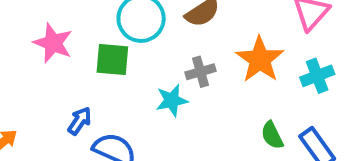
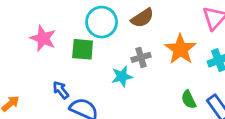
blue arrow: (80, 121) -> (61, 90), turned -72

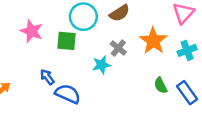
gray cross: (141, 57) -> (118, 48), turned -35

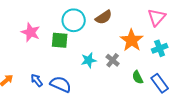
gray cross: (118, 48) -> (113, 60), moved
blue arrow: (47, 77) -> (37, 80), moved

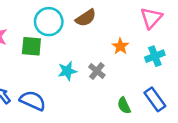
orange star: (132, 40) -> (120, 46), size x0.6
green semicircle: (138, 77) -> (124, 106), moved

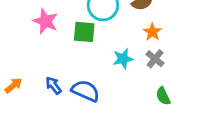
orange star: (120, 46) -> (152, 32), moved
green semicircle: (124, 106) -> (163, 96), moved

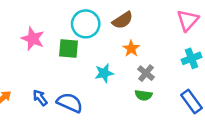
gray cross: (155, 59) -> (146, 73), moved
green semicircle: (163, 96) -> (143, 95), moved, turned -56

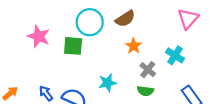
cyan cross: (191, 58) -> (175, 55), moved, turned -36
cyan star: (104, 73) -> (107, 83), moved

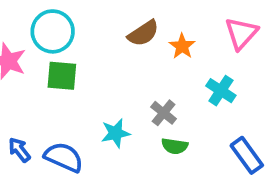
cyan circle: (90, 22) -> (53, 31), moved
orange star: (134, 46) -> (182, 46), moved
gray cross: (148, 70) -> (164, 113), moved

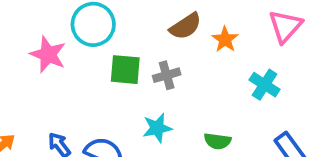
green square: (62, 76) -> (125, 70), moved
gray cross: (164, 113) -> (167, 75), moved, turned 35

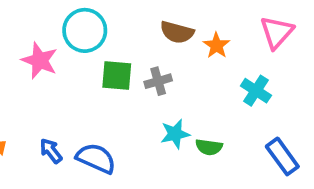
brown semicircle: (185, 26) -> (177, 32), turned 48
cyan star: (157, 128) -> (175, 134), moved

